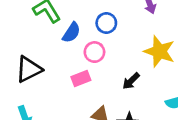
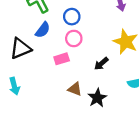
blue circle: (106, 23) -> (72, 17), moved
blue semicircle: (71, 33) -> (43, 30), moved

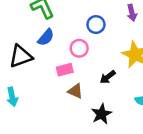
blue circle: (72, 17) -> (96, 25), moved
brown triangle: (75, 89) -> (75, 91), moved

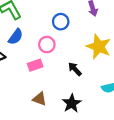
black arrow: (108, 77) -> (75, 69), turned 88
brown triangle: (75, 91) -> (39, 99), moved

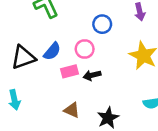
blue semicircle: (16, 37) -> (52, 51), moved
black arrow: (75, 69) -> (92, 75), moved, turned -64

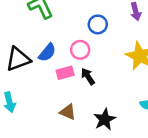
black arrow: (92, 75) -> (88, 76), turned 70

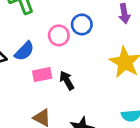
pink circle: (80, 50) -> (59, 35), moved

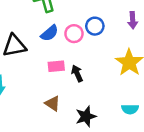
blue semicircle: (24, 51) -> (50, 33), moved

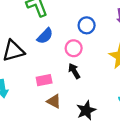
pink circle: (74, 34) -> (74, 48), moved
pink rectangle: (56, 66) -> (44, 80), moved

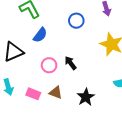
pink circle: (74, 48) -> (49, 65), moved
pink rectangle: (44, 80) -> (33, 94), moved, turned 40

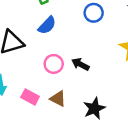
black arrow: (70, 63) -> (80, 64), turned -32

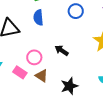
blue semicircle: (47, 25) -> (38, 18), turned 126
pink circle: (54, 64) -> (34, 57), moved

